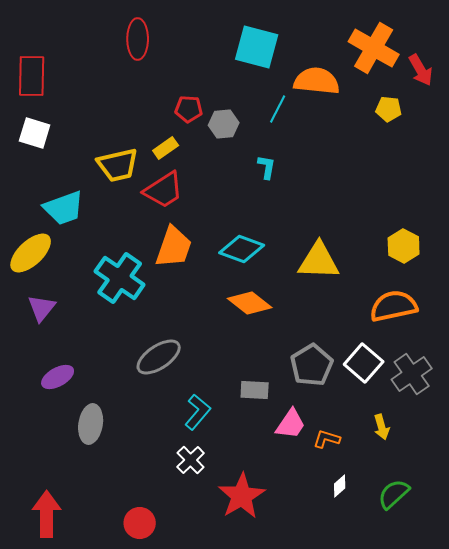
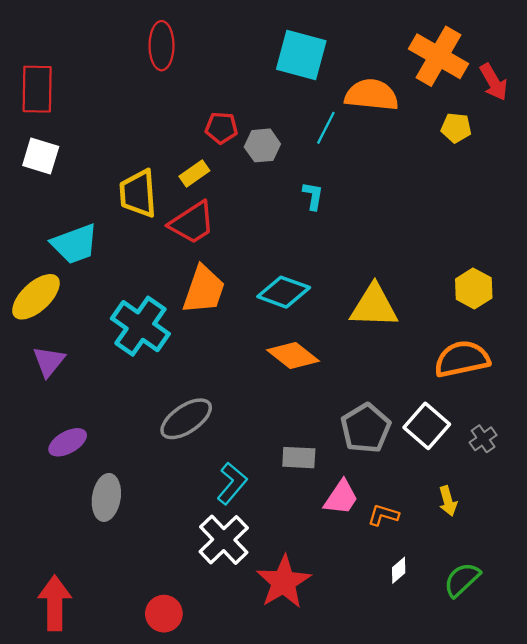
yellow trapezoid: (118, 165) -> (138, 194), turned 99
gray cross: (412, 374) -> (483, 439), size x0.6
white cross: (191, 460) -> (224, 540), size x1.5

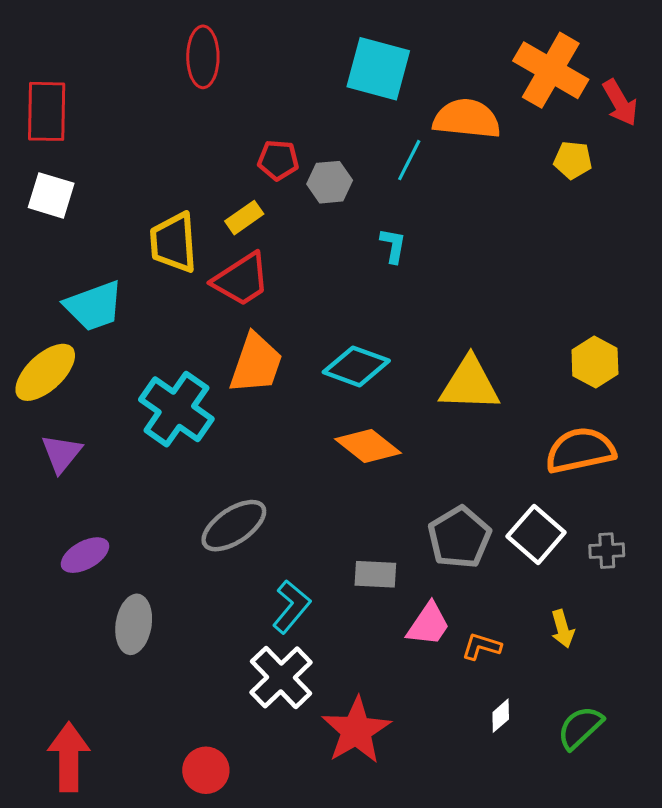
gray cross: (483, 439) -> (607, 551), turned 32

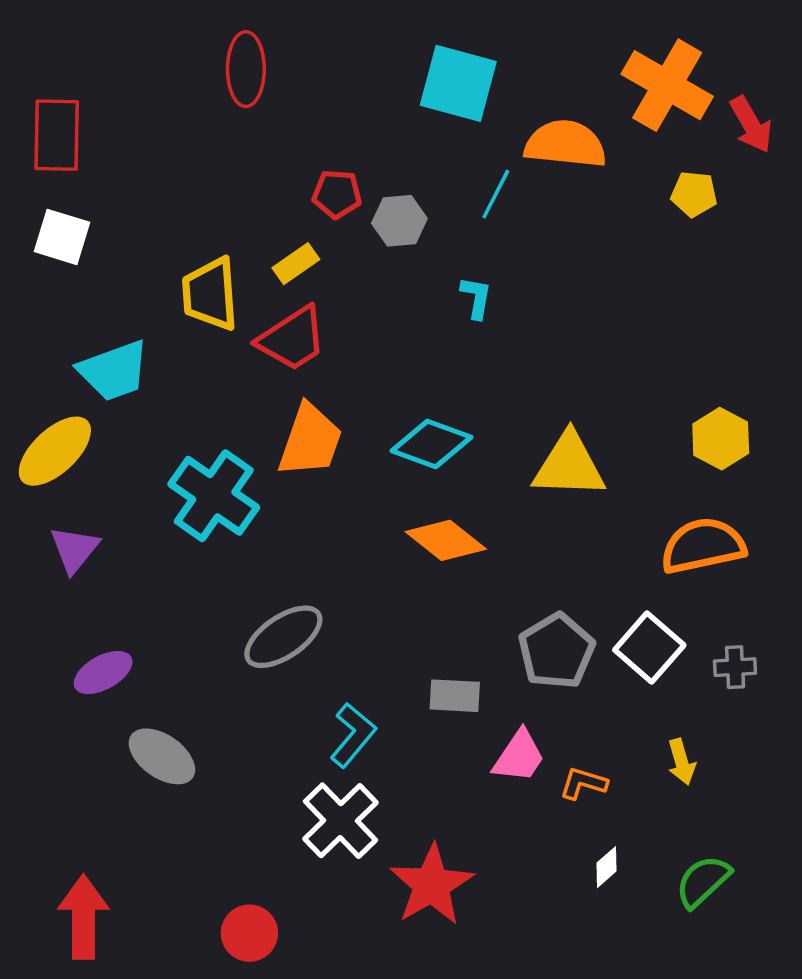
gray ellipse: (134, 624) -> (162, 756), turned -64

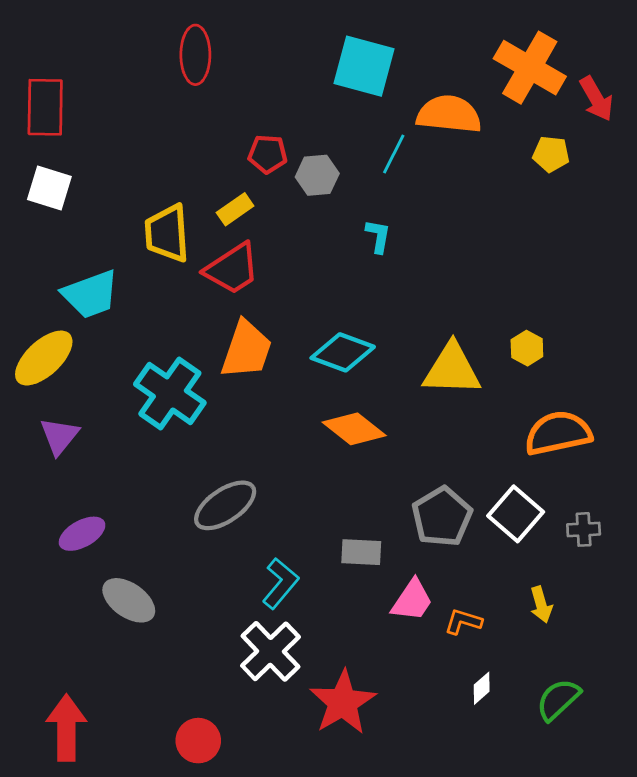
yellow hexagon: (721, 439) -> (527, 348), moved, size x0.7

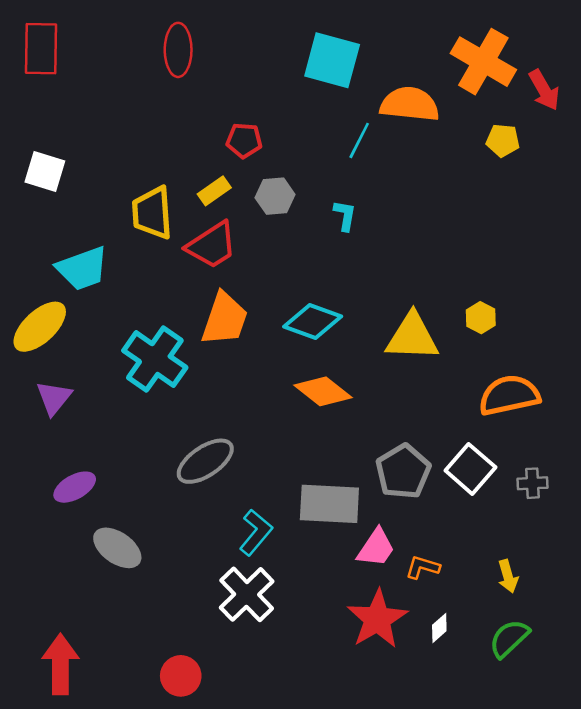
red rectangle: (45, 107) -> (41, 49), moved
gray hexagon: (317, 175) -> (275, 196), moved
gray rectangle: (361, 552) -> (329, 504), size x1.6
yellow arrow: (541, 605) -> (508, 576), moved
red star: (343, 702) -> (377, 619), moved

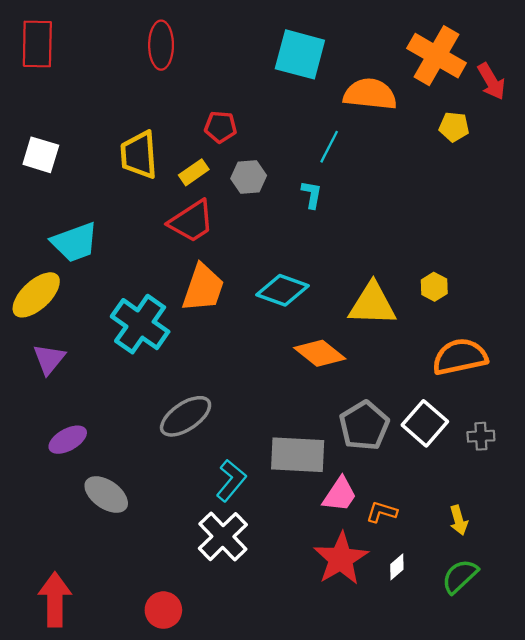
cyan line: (359, 140) -> (329, 147), moved
yellow trapezoid: (152, 213) -> (139, 155), moved
orange diamond: (323, 391) -> (320, 353), moved

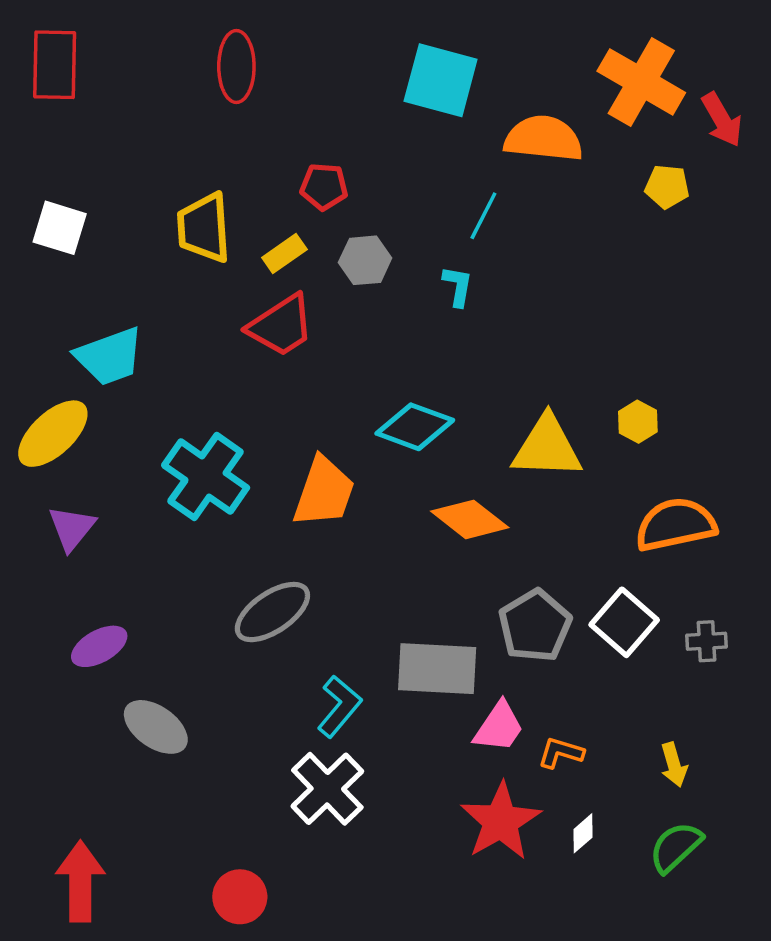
orange trapezoid: (203, 288) -> (324, 492), moved

